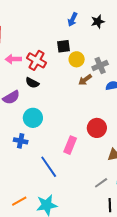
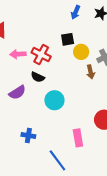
brown arrow: (85, 80) -> (90, 72), turned -64
cyan circle: (33, 118) -> (54, 100), moved
pink rectangle: (70, 145) -> (78, 138), turned -30

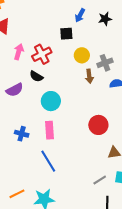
black square: (68, 39) -> (66, 34), moved
pink arrow: (18, 54) -> (19, 52), turned 105
red cross: (41, 54) -> (42, 54), turned 30
pink rectangle: (78, 138) -> (50, 130), moved

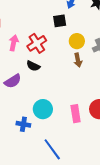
brown arrow: (89, 76) -> (78, 60), moved
cyan circle: (51, 101) -> (43, 109), moved
pink rectangle: (50, 130) -> (76, 114), moved

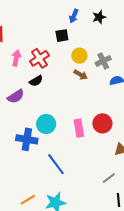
brown arrow: (78, 60) -> (81, 75), turned -48
black semicircle: (33, 66) -> (36, 81), turned -56
blue cross: (23, 124) -> (27, 139), size x1.5

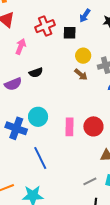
red cross: (39, 58) -> (45, 26), moved

